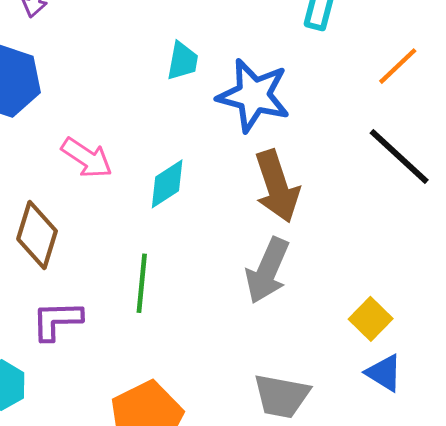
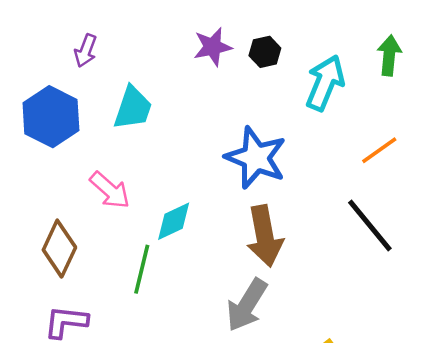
cyan trapezoid: (183, 61) -> (133, 108), moved, size x1.4
green line: (142, 283) -> (142, 269), moved

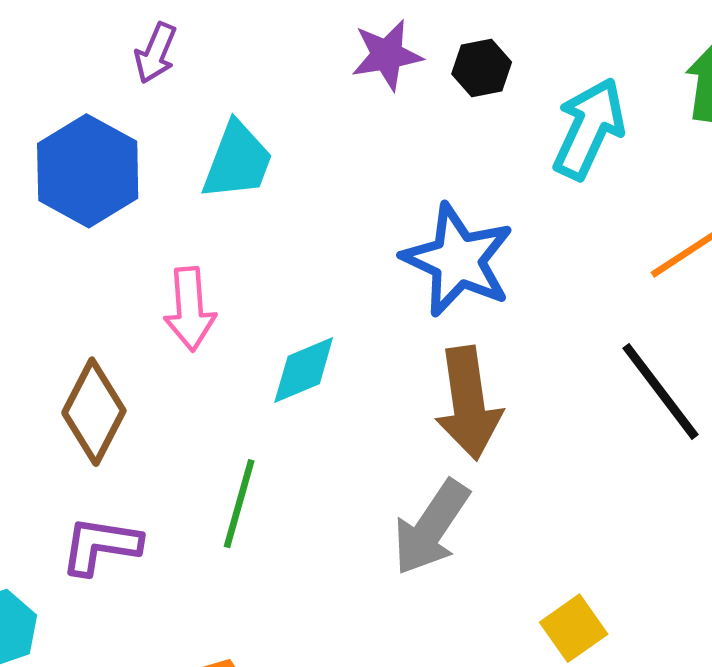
pink arrow: (110, 190) -> (190, 309), turned 42
green line: (142, 269) -> (239, 504), moved

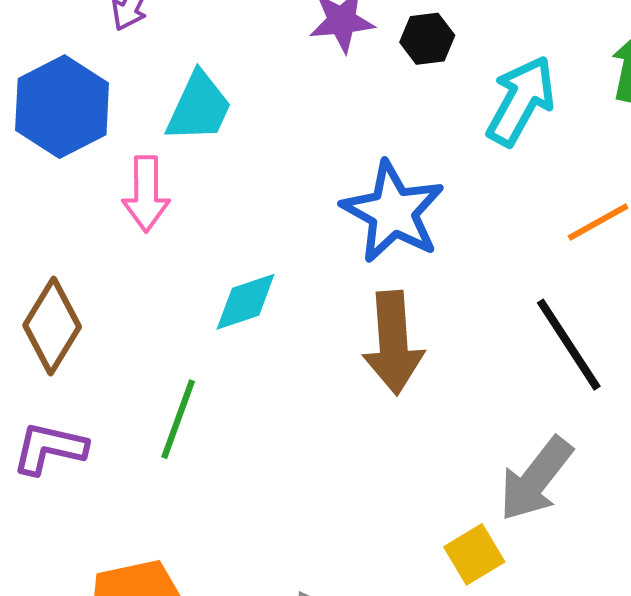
pink arrow: (190, 309) -> (146, 194), moved
gray arrow: (431, 528) -> (536, 479), moved

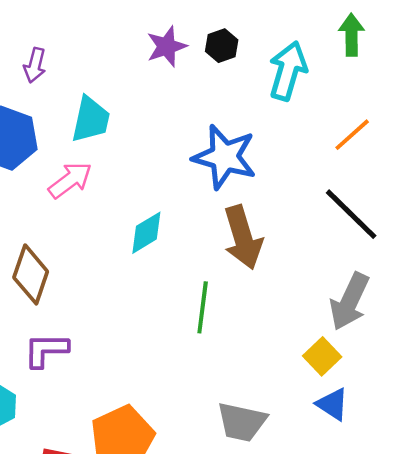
pink arrow: (146, 194) -> (70, 180), turned -114
green line: (178, 419) -> (203, 307), moved

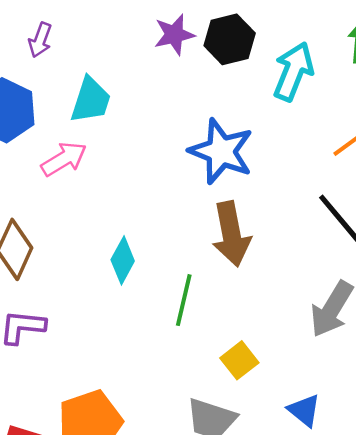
black hexagon: (222, 46) -> (230, 39), size x1.5
cyan diamond: (146, 233) -> (123, 260), moved, turned -36
yellow square: (322, 356) -> (239, 360), moved

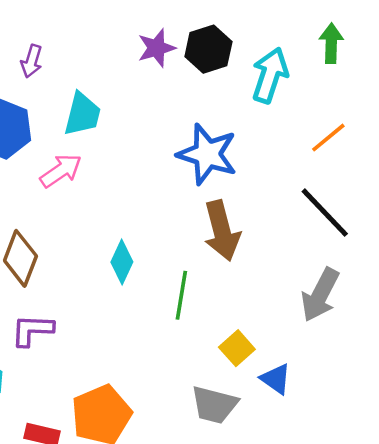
blue triangle: (304, 410) -> (276, 379), moved

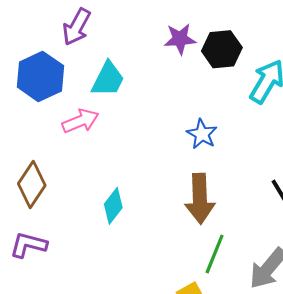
purple arrow: (32, 61) -> (77, 27), size x1.4
blue star: (207, 154) -> (202, 134), size x0.6
green line: (181, 295) -> (215, 254), moved

